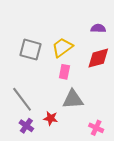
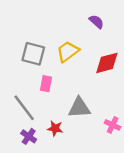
purple semicircle: (98, 28) -> (96, 22), moved, turned 40
pink rectangle: (64, 72) -> (46, 84), moved
pink cross: (96, 128) -> (113, 125), moved

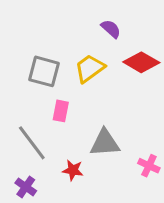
purple semicircle: (96, 22) -> (111, 29), moved
red diamond: (107, 63) -> (141, 62), moved, turned 45
purple cross: (29, 136) -> (26, 187), moved

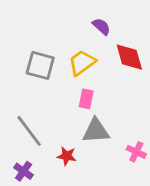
red diamond: (141, 62) -> (129, 57), turned 44
pink rectangle: (61, 111) -> (86, 99), moved

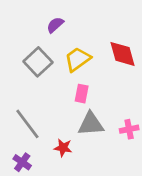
purple semicircle: (101, 26) -> (55, 25), moved, turned -84
gray square: (40, 65) -> (38, 62), turned 32
pink cross: (136, 152) -> (129, 129), moved, turned -36

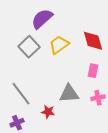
purple semicircle: (55, 25) -> (42, 19), size x1.6
pink rectangle: (82, 94) -> (93, 71), moved
purple cross: (22, 162) -> (17, 123), turned 32

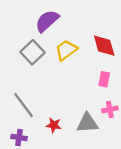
gray triangle: (69, 94) -> (87, 123), moved
purple cross: (17, 123) -> (19, 138), turned 32

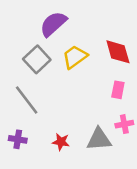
gray line: (24, 105) -> (27, 100), moved
purple cross: (19, 138) -> (18, 139), moved

